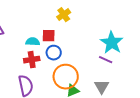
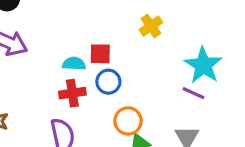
yellow cross: (64, 15) -> (151, 26), moved
orange circle: (66, 77) -> (128, 121), size x0.7

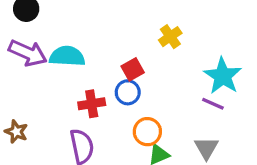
red square: (100, 54) -> (133, 69), moved, turned -30
cyan semicircle: (74, 64) -> (67, 56), moved, size x1.5

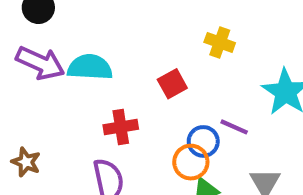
yellow cross: (170, 37) -> (220, 42), turned -35
blue circle: (128, 92) -> (203, 141), moved
purple line: (213, 104) -> (234, 127), moved

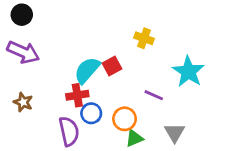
cyan semicircle: (90, 67) -> (87, 70), moved, turned -52
blue circle: (203, 141) -> (91, 113), moved
brown star: (26, 162) -> (23, 102), moved

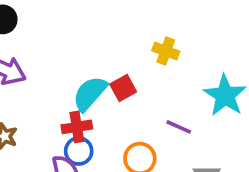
blue circle: (91, 113) -> (79, 151), moved

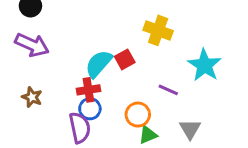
yellow cross: (166, 51) -> (158, 30), size x1.4

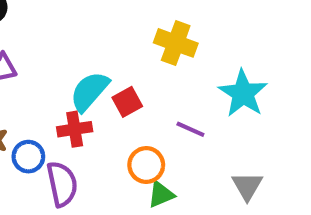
red square: (125, 59) -> (127, 102), moved
blue circle: (90, 109) -> (28, 157), moved
gray triangle: (190, 129) -> (247, 186), moved

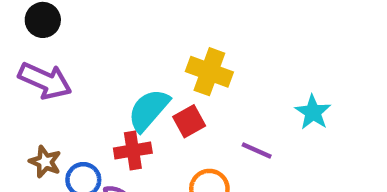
yellow cross: (176, 43) -> (209, 72), moved
cyan star: (243, 93) -> (313, 112), size x0.7

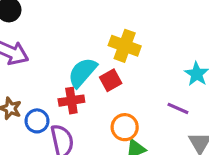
purple line: (257, 151) -> (178, 108), moved

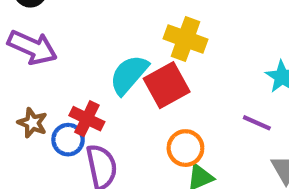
red square: (111, 80) -> (167, 85), size x1.5
red cross: (71, 101) -> (87, 119), moved, turned 35

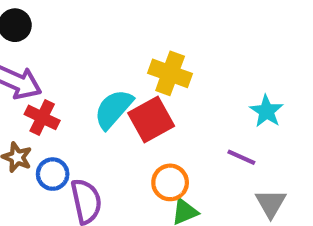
red cross: (87, 119) -> (42, 117), moved

